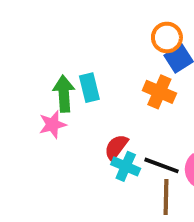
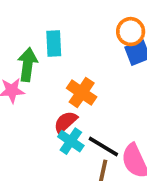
cyan rectangle: (89, 88) -> (54, 43), moved
orange cross: (159, 92) -> (82, 93), moved

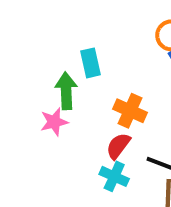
cyan cross: (71, 141) -> (114, 176), moved

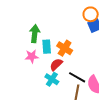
cyan rectangle: (91, 63) -> (47, 47), moved
pink star: (54, 122) -> (32, 56), moved

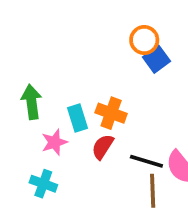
green arrow: (35, 34) -> (32, 102), moved
cyan cross: (52, 79) -> (43, 184), moved

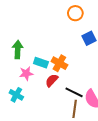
orange circle: (144, 40) -> (75, 13), moved
cyan rectangle: (78, 118) -> (41, 63), turned -64

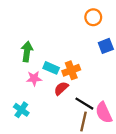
orange cross: (59, 63) -> (71, 70), turned 35
cyan cross: (16, 95) -> (21, 110), moved

